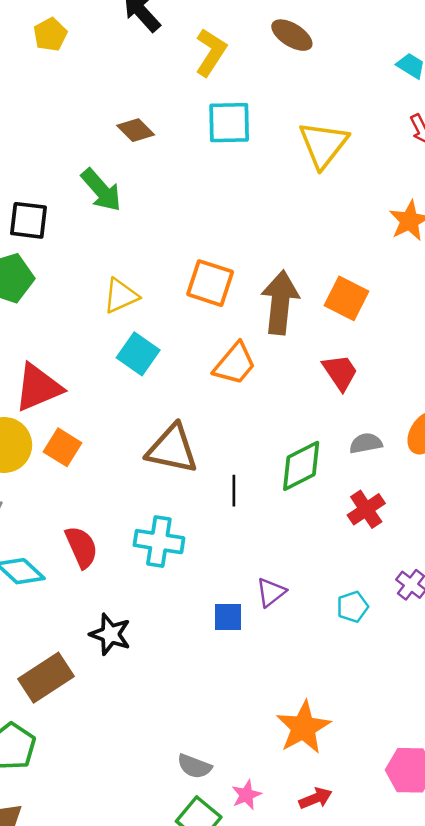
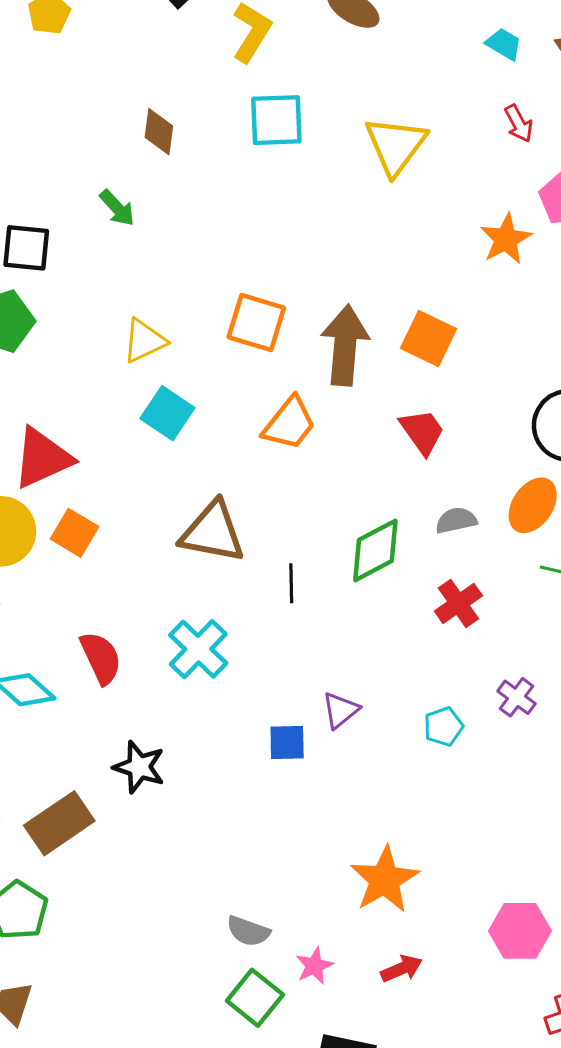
brown diamond: (136, 130) -> (159, 132), turned 54
green arrow: (101, 190) -> (117, 208), size x0.7
cyan cross: (159, 542) -> (198, 649), turned 36

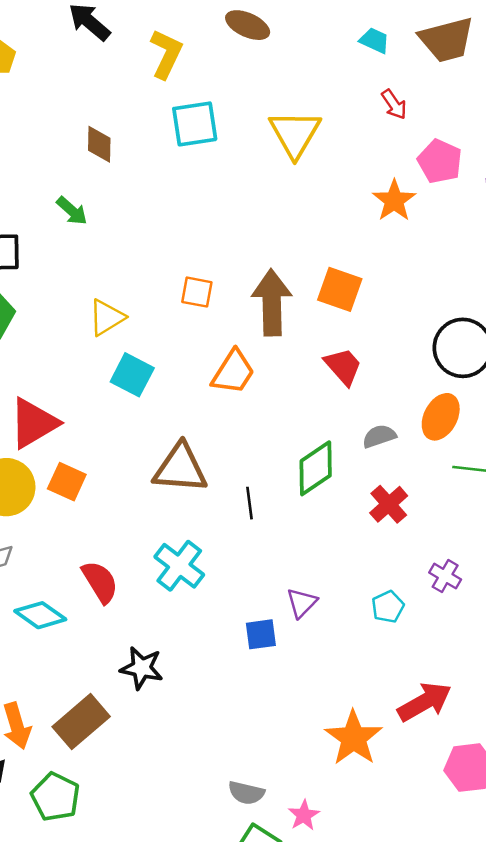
orange square: (256, 322) -> (197, 292), size x0.7
red arrow: (402, 969) -> (425, 702), moved, size x1.6

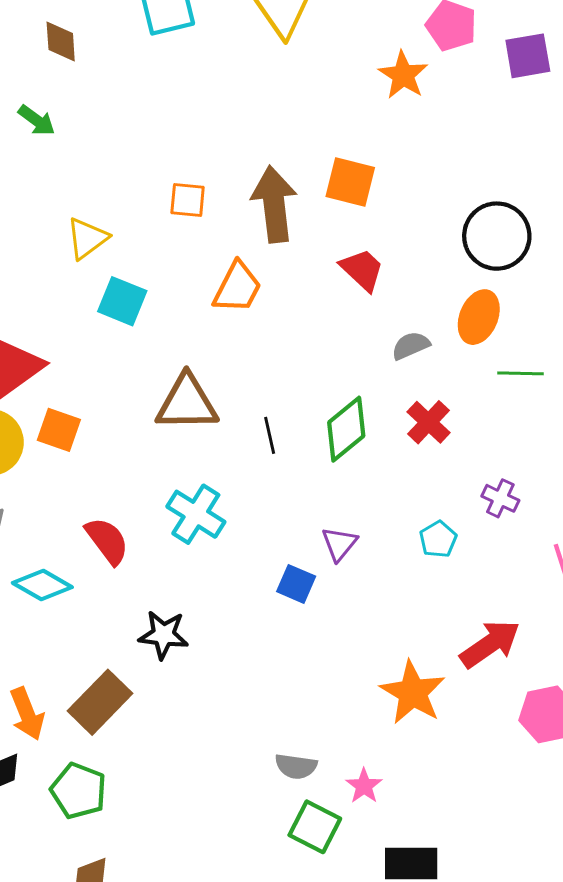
green diamond: (316, 468) -> (346, 429), moved
blue square: (261, 634) -> (296, 584), turned 36

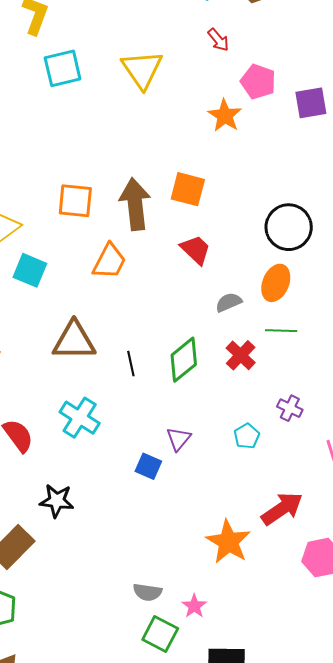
orange square: (188, 200) -> (75, 201), size x1.4
green line: (520, 373) -> (281, 331), moved

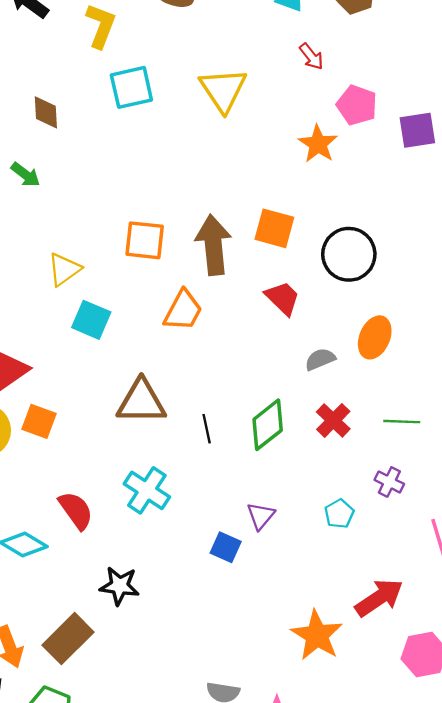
black circle: (289, 227) -> (349, 254), moved
green line: (281, 331) -> (402, 422), moved

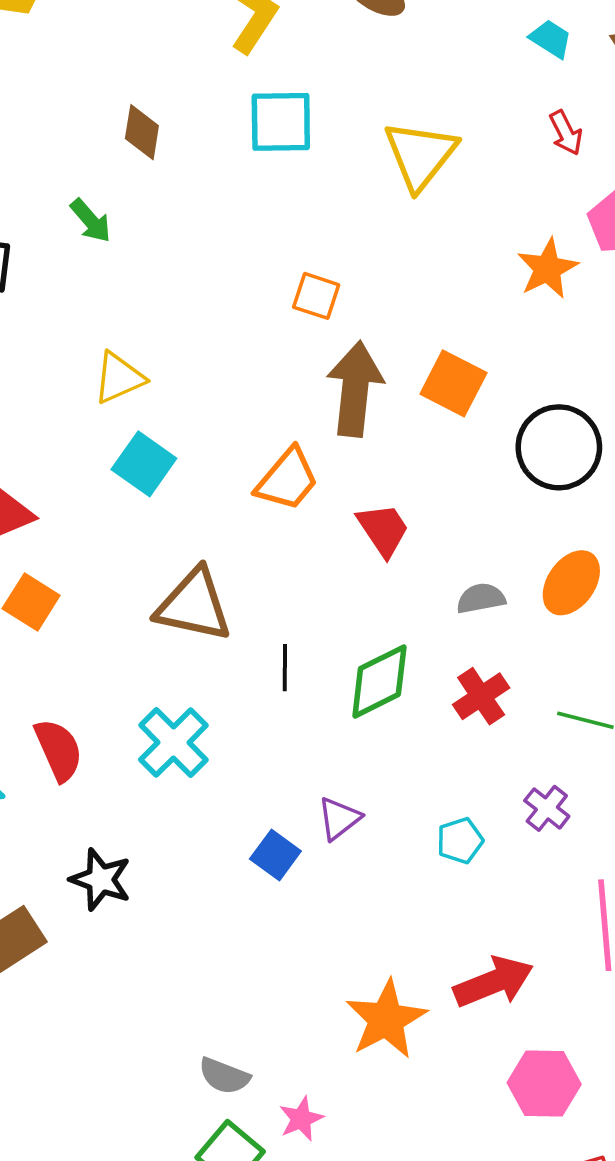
orange square: (145, 240) -> (316, 296), moved, size x0.7
red trapezoid: (283, 298) -> (383, 530), moved

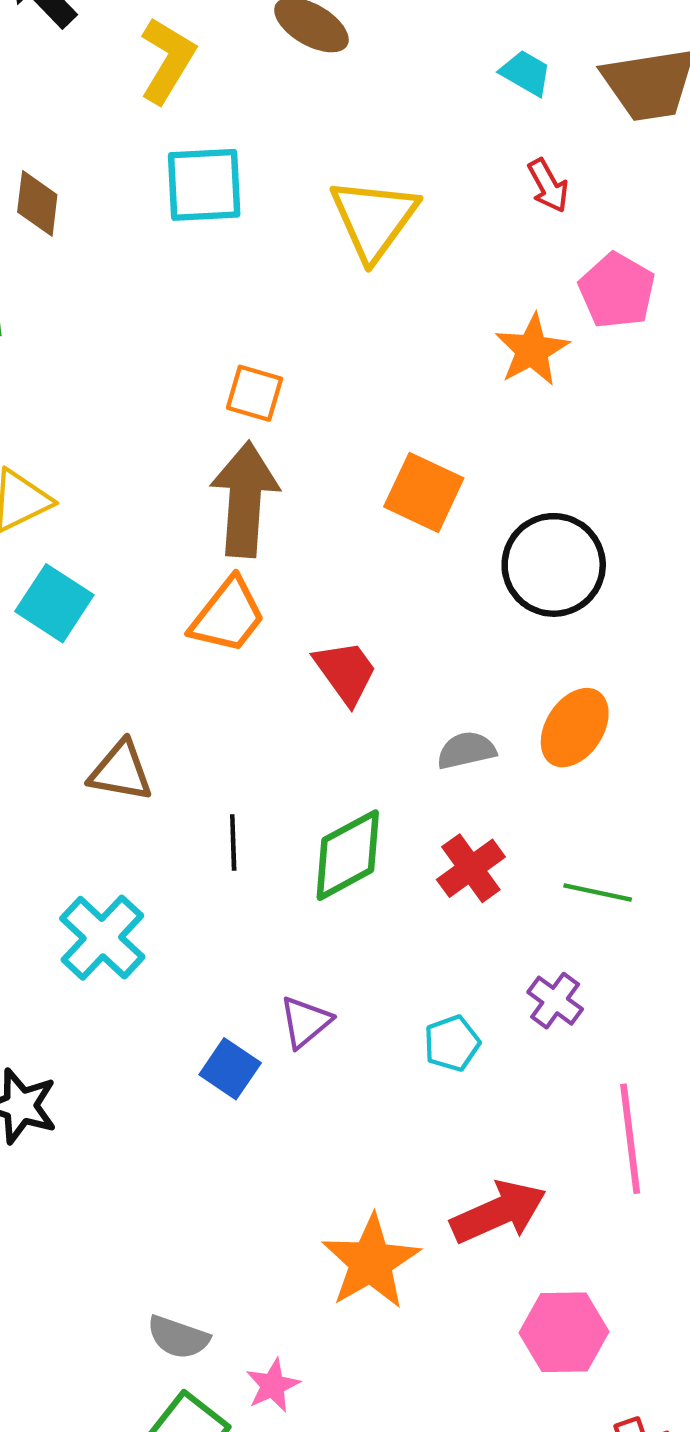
brown arrow: (355, 389) -> (245, 499), moved
brown triangle: (194, 605) -> (121, 771), size x0.7

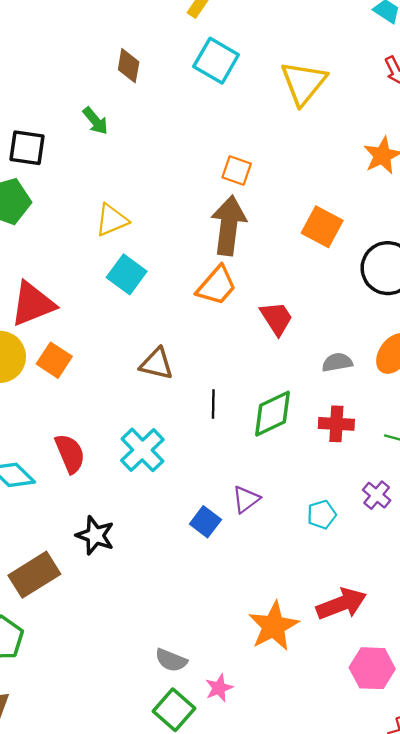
cyan square: (204, 185) -> (216, 61), turned 30
red cross: (471, 868) -> (336, 424), turned 36

